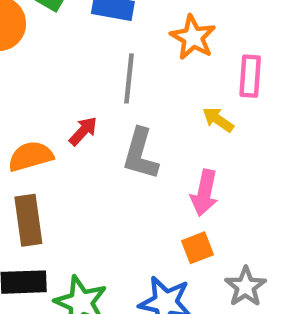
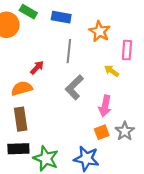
red arrow: (83, 131) -> (37, 68), moved
gray L-shape: (140, 154) -> (74, 87), turned 30
gray star: (246, 287) -> (125, 131), moved

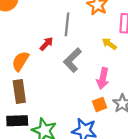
red arrow: (37, 68) -> (46, 44), moved
orange semicircle: (22, 88) -> (20, 61), turned -42

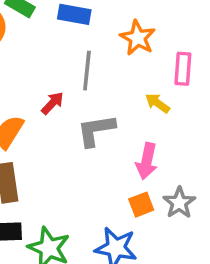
gray L-shape: (72, 60) -> (96, 130), turned 35

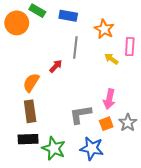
yellow arrow: (158, 103) -> (111, 59), moved
gray L-shape: (96, 130) -> (80, 114), moved

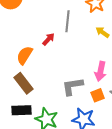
brown rectangle: (30, 111) -> (24, 83), turned -30

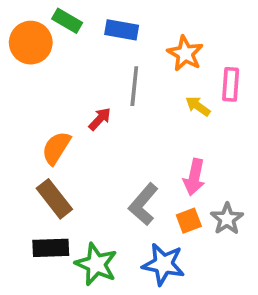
gray L-shape: (73, 86) -> (143, 204), turned -40

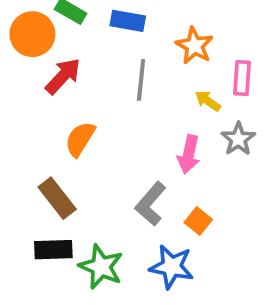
red arrow: (100, 119) -> (63, 76), moved, size x1.5
orange semicircle: (56, 148) -> (80, 139), moved
pink arrow: (194, 177) -> (189, 154), moved
gray star: (227, 219) -> (238, 139), moved
orange square: (189, 221) -> (198, 221), turned -30

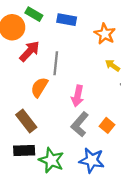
gray line: (141, 80) -> (56, 63), moved
pink arrow: (189, 154) -> (78, 96), moved
orange square: (198, 221) -> (107, 125), moved

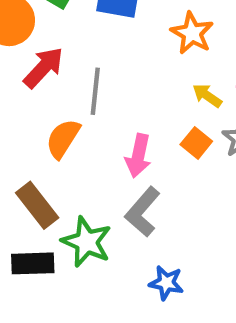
orange square: (107, 125) -> (196, 143), moved
green star: (51, 160) -> (87, 242), moved
blue star: (92, 160) -> (166, 283), size x0.7

